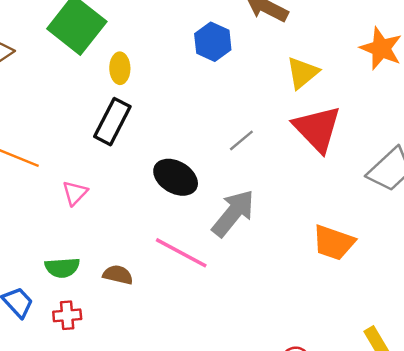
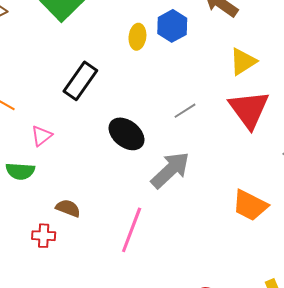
yellow ellipse: (120, 68) -> (137, 37), moved
pink line: (181, 253) -> (132, 230), moved, turned 75
green semicircle: (62, 268) -> (20, 171), moved
red cross: (67, 315) -> (44, 236), moved

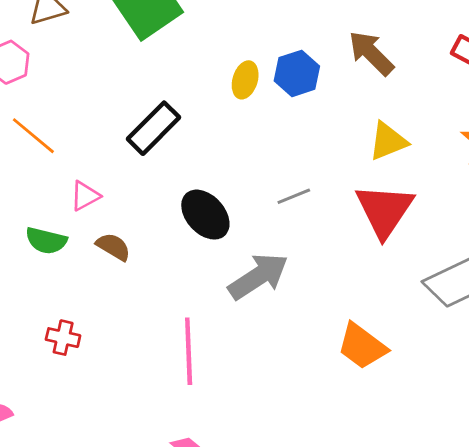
brown semicircle: (68, 208) -> (113, 247), moved
pink line: (132, 230) -> (189, 351), turned -33

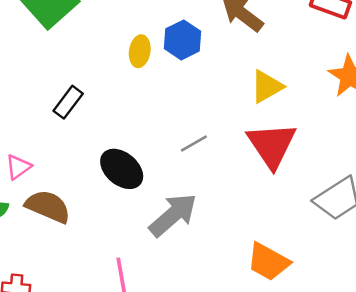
black rectangle: (153, 128) -> (68, 102), size x0.7
brown semicircle: (113, 247) -> (48, 206), size x1.5

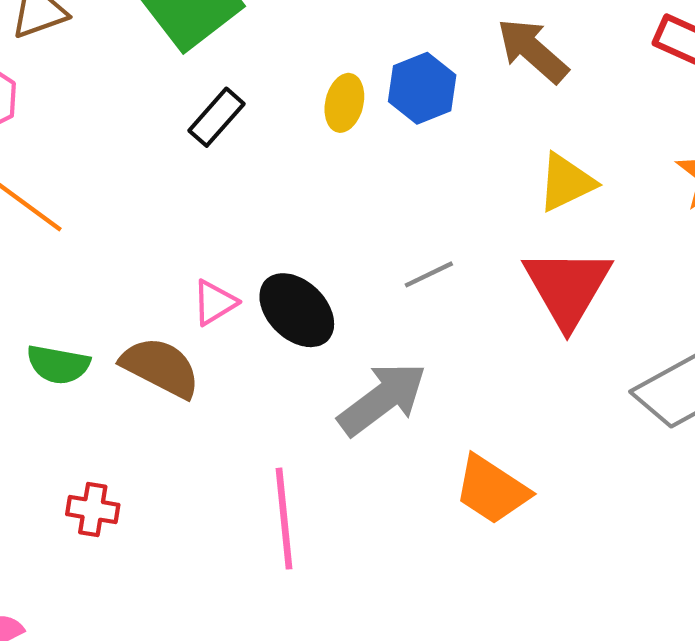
black rectangle: (68, 102) -> (216, 117), moved
pink triangle: (18, 167) -> (215, 303), moved
orange trapezoid: (268, 262) -> (492, 490), moved

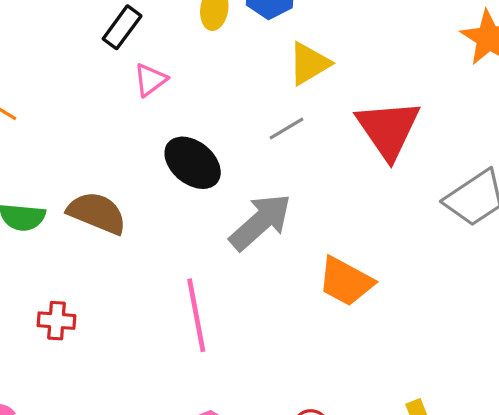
yellow triangle: (566, 182) -> (309, 64), moved
pink triangle: (215, 303) -> (150, 80), moved

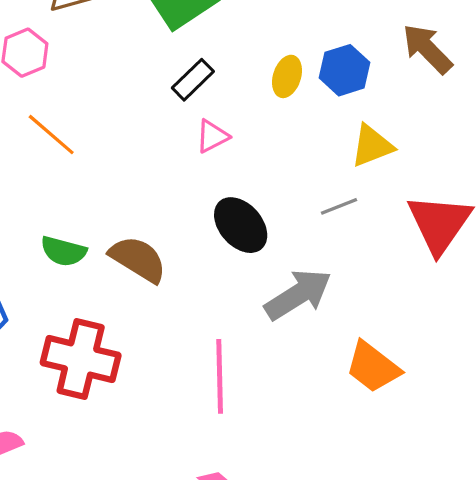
red cross: (56, 321) -> (81, 359), size x2.0

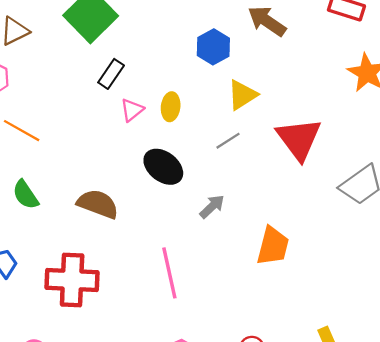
yellow ellipse: (287, 76) -> (171, 107), moved
green semicircle: (64, 251) -> (26, 195), moved, turned 52
gray arrow: (298, 295) -> (212, 206), size x0.6
orange trapezoid: (373, 367) -> (273, 246), turned -102

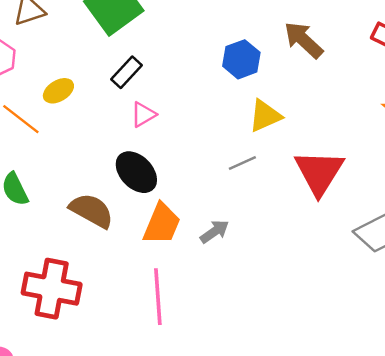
yellow ellipse: (171, 107) -> (58, 91), moved, turned 44
black ellipse: (163, 167) -> (136, 172), moved
orange trapezoid: (273, 246) -> (162, 224), moved

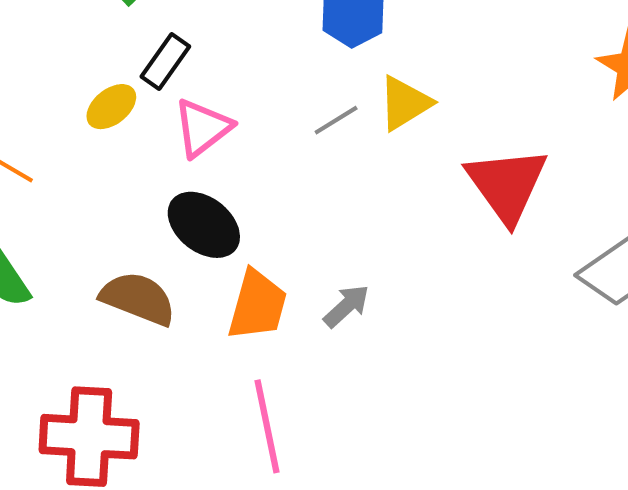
yellow ellipse: (58, 91) -> (111, 107), moved
pink triangle: (143, 114) -> (203, 128), size x1.4
gray line: (242, 163) -> (336, 120), moved

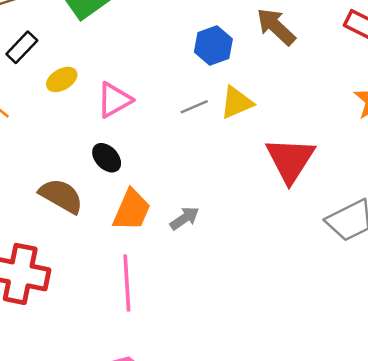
black rectangle: (165, 61) -> (22, 47), moved
black ellipse: (204, 225) -> (107, 158), size x0.7

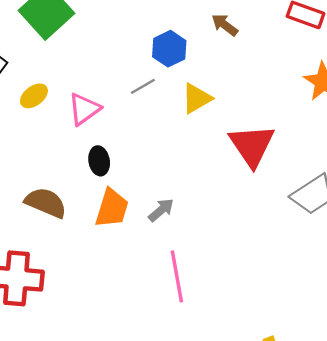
brown arrow: (276, 27) -> (225, 25), size x0.7
gray line: (194, 107) -> (143, 86), moved
black ellipse: (107, 158) -> (99, 161), moved, turned 40
pink line: (127, 283) -> (177, 276), moved

